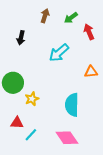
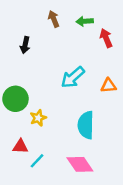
brown arrow: (45, 16) -> (54, 19), turned -40
green arrow: (71, 18) -> (85, 21), turned 32
cyan arrow: (59, 53) -> (73, 77), moved

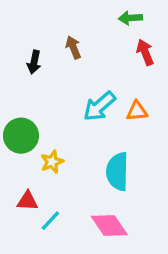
brown arrow: (54, 19) -> (73, 47), moved
green arrow: (85, 21) -> (130, 18), moved
orange triangle: (109, 86) -> (137, 111), moved

